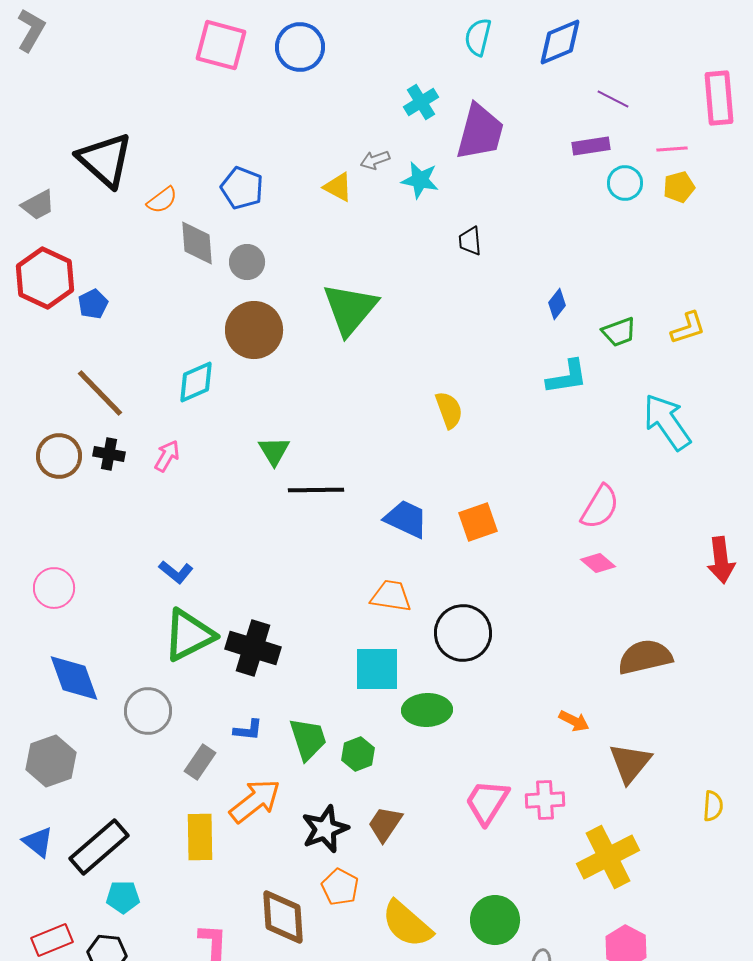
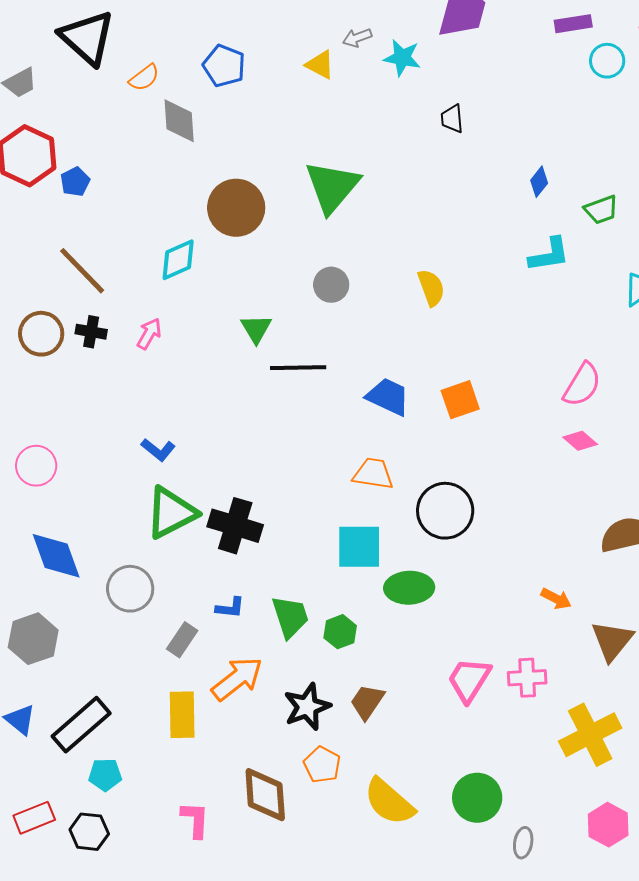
gray circle: (247, 262) -> (331, 285), moved

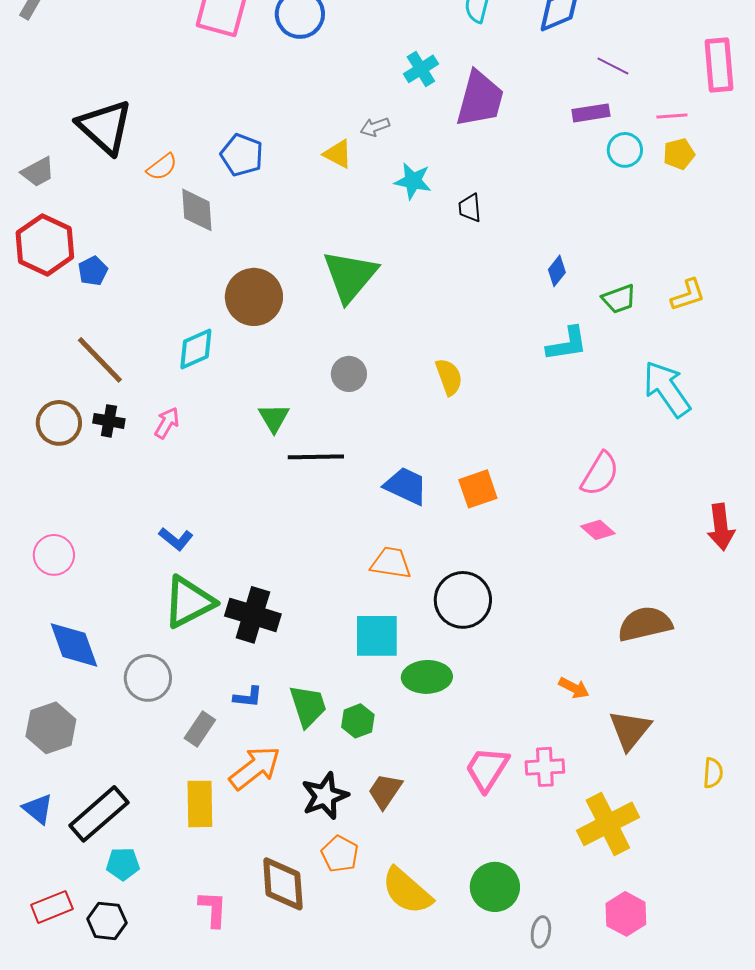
cyan star: (402, 58) -> (413, 181), moved

